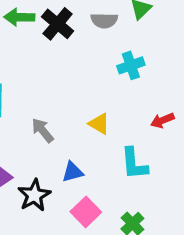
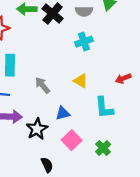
cyan cross: (131, 65) -> (84, 42), moved

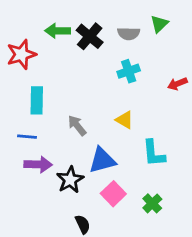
red arrow: (123, 79) -> (177, 84), moved
blue triangle: (63, 113) -> (102, 160), size x1.5

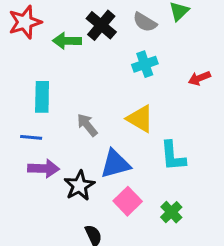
green arrow: (58, 31) -> (67, 41), moved
gray semicircle: (129, 34) -> (145, 22), turned 30
red star: (21, 54) -> (25, 22), moved
yellow triangle: (124, 120) -> (140, 119), size x1.4

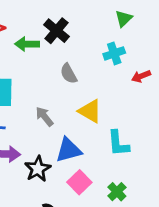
gray semicircle: (145, 22) -> (69, 74), moved, turned 30
cyan cross: (145, 64) -> (114, 53), moved

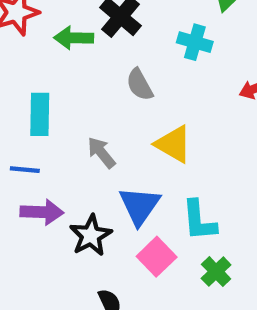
cyan cross: (114, 53) -> (195, 42), moved, turned 35
cyan L-shape: (118, 143) -> (199, 221), moved
blue triangle: (69, 150) -> (140, 206), turned -40

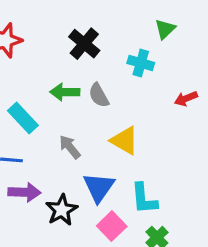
green arrow: (74, 38) -> (65, 92), moved
cyan rectangle: (40, 114) -> (23, 118), turned -44

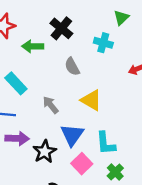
green arrow: (65, 92) -> (33, 46), moved

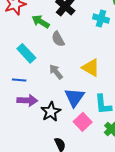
green arrow: (33, 46) -> (41, 22), turned 30
gray semicircle: (72, 67) -> (58, 39), moved

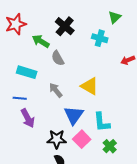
cyan rectangle: (26, 53) -> (27, 72), turned -30
purple arrow: (27, 100) -> (28, 118), turned 60
black star: (51, 112) -> (57, 139), moved, turned 30

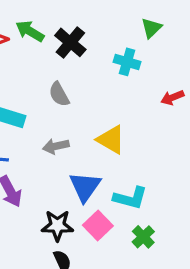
green arrow: (41, 41) -> (30, 31), moved
gray arrow: (56, 90) -> (56, 146), turned -63
cyan L-shape: (102, 122) -> (130, 198), turned -70

